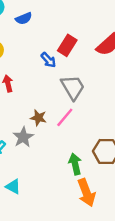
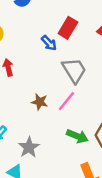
gray star: (23, 137) -> (29, 147), moved
green arrow: (75, 164) -> (77, 136), moved, turned 126

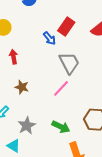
brown star: (40, 102) -> (22, 87), moved
green arrow: (77, 136) -> (61, 127), moved

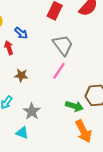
blue arrow: (49, 38) -> (21, 33), moved
green arrow: (61, 127) -> (74, 106), moved

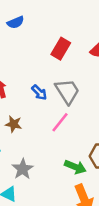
blue arrow: (21, 33) -> (39, 92), moved

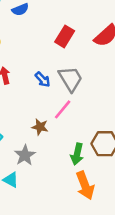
brown star: (14, 124) -> (40, 127), moved
green arrow: (75, 167) -> (77, 154), turned 80

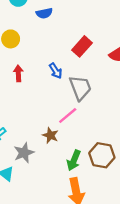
blue arrow: (43, 79) -> (56, 71), moved
brown star: (40, 127) -> (50, 135), moved

